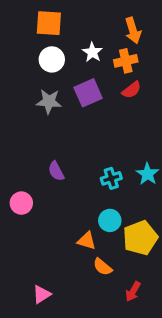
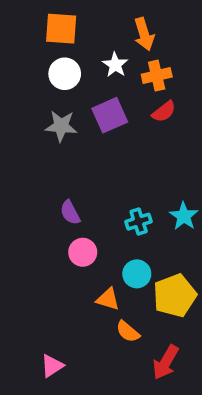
orange arrow: (133, 30) -> (144, 34), moved
pink circle: (21, 203) -> (83, 252), moved
red arrow: (133, 291) -> (166, 362), size x1.4

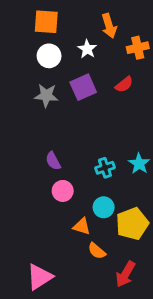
orange cross: (157, 76) -> (138, 48), moved
pink triangle: (52, 366) -> (39, 277), size x1.5

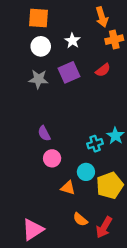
orange arrow: (109, 26) -> (102, 17), moved
cyan cross: (105, 168) -> (95, 144), moved
orange semicircle: (97, 251) -> (80, 219), moved

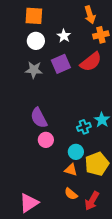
red semicircle: (103, 70) -> (91, 62), size x1.6
purple semicircle: (44, 133) -> (39, 118), size x1.5
orange triangle: (68, 188) -> (71, 170), moved

